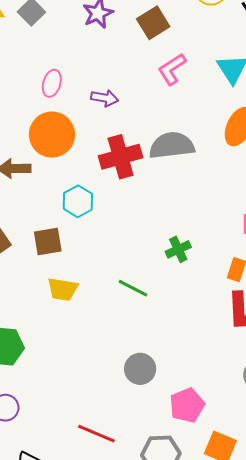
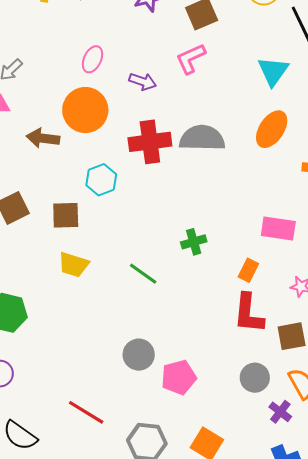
pink L-shape: (172, 69) -> (191, 59), moved
pink pentagon: (187, 405) -> (179, 377), moved

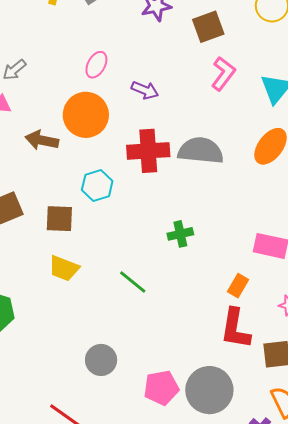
pink L-shape: (191, 59) -> (223, 74), moved, turned 148
green cross: (194, 242) -> (180, 234), moved
gray circle: (139, 355) -> (101, 360), moved
gray circle: (255, 378) -> (209, 390), moved, size x1.6

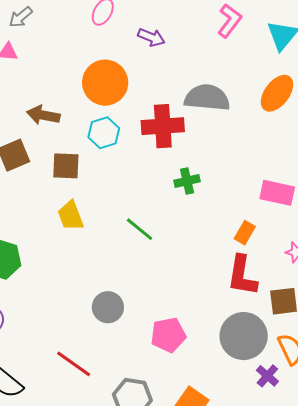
orange circle: (86, 115) -> (105, 83), moved
brown arrow: (42, 140) -> (43, 115), moved
red cross: (148, 151) -> (163, 126), moved
yellow trapezoid: (64, 268) -> (71, 216), turned 48
gray circle: (209, 390) -> (244, 336), moved

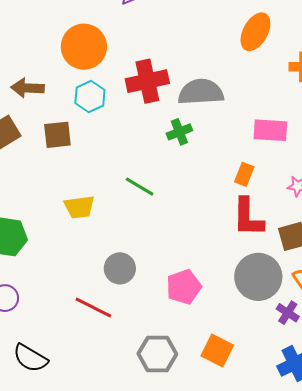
gray semicircle: (207, 98) -> (201, 92), moved
yellow trapezoid: (71, 216) -> (79, 207), moved, turned -68
red line: (74, 364) -> (93, 308), moved

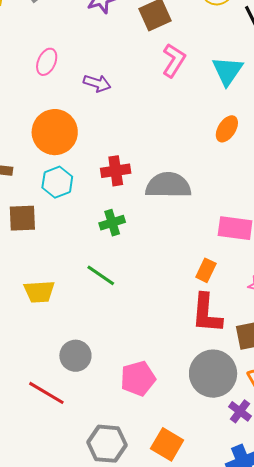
orange ellipse: (255, 32) -> (227, 129), size x0.7
red cross: (147, 81) -> (116, 171), size x0.7
green cross: (179, 132) -> (112, 223), moved

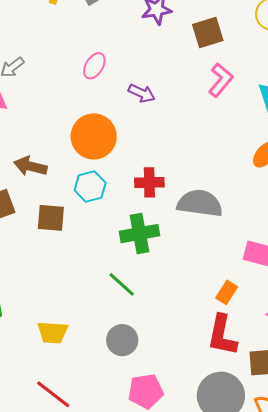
green cross: (112, 223) -> (140, 234), size x1.5
yellow trapezoid: (39, 292) -> (53, 333), moved
gray circle: (75, 356) -> (122, 340), moved

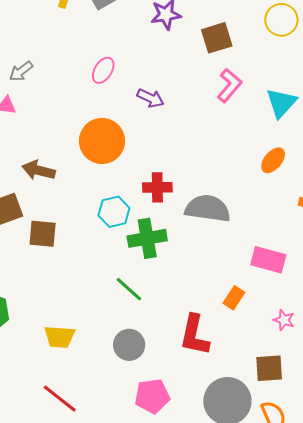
cyan hexagon: (90, 187) -> (114, 212), moved
brown square: (51, 218) -> (43, 234), moved
red L-shape: (222, 335) -> (194, 335), moved

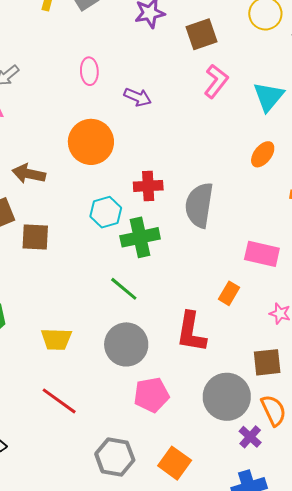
pink ellipse: (103, 70) -> (89, 71), turned -32
gray semicircle: (208, 209) -> (199, 205), turned -87
gray circle: (129, 345) -> (126, 344), size x1.4

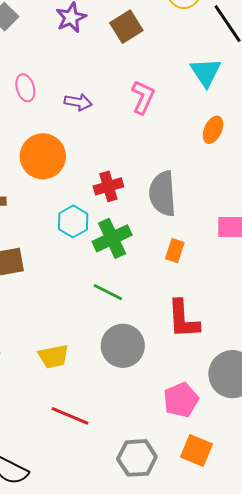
pink L-shape: (216, 81) -> (143, 97), moved
orange rectangle: (229, 293) -> (175, 251), moved
pink pentagon: (151, 395) -> (181, 400), moved

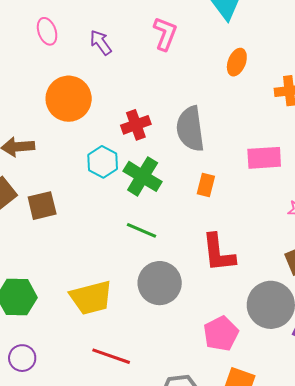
purple arrow: (78, 102) -> (101, 43), turned -132
green cross: (112, 238) -> (143, 176), turned -30
yellow trapezoid: (53, 356) -> (91, 298), size x1.4

